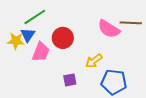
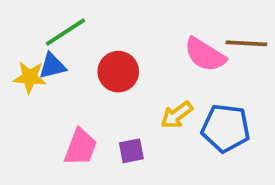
blue triangle: (28, 35) -> (52, 66), turned 42
pink trapezoid: (41, 52) -> (81, 147), moved
blue pentagon: (114, 82) -> (226, 128), moved

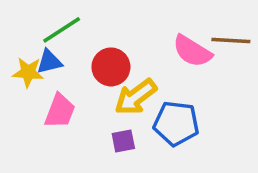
yellow arrow: (177, 115) -> (136, 97), moved, size x1.4
blue pentagon: (226, 128) -> (176, 123), moved
pink trapezoid: (81, 147) -> (60, 111), moved

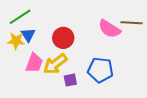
green line: (62, 30) -> (20, 17), moved
blue triangle: (49, 62) -> (28, 35), turned -49
yellow arrow: (136, 97) -> (55, 64), moved

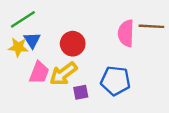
pink semicircle: (109, 29) -> (126, 33), turned 60

